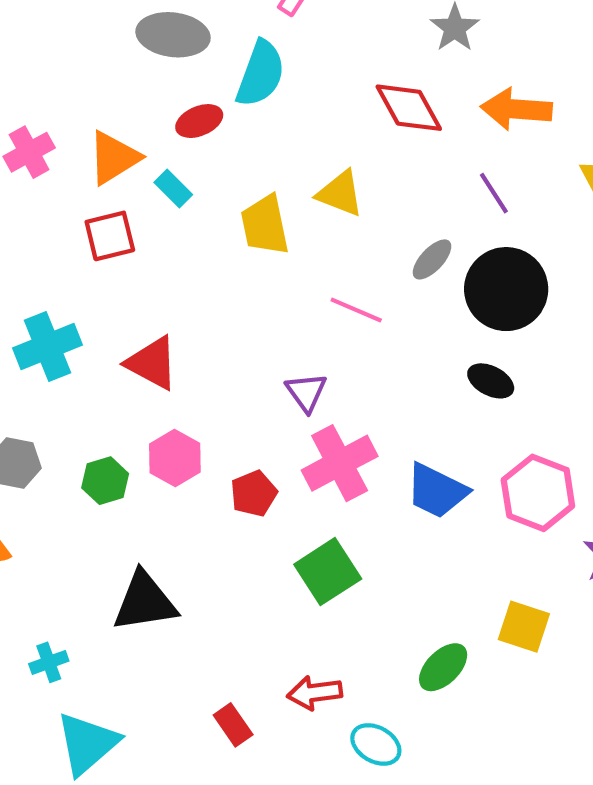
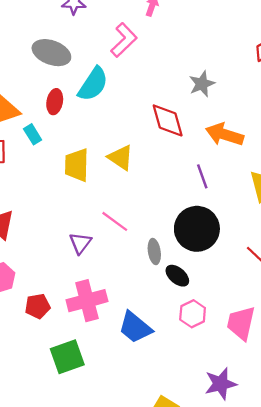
red ellipse: (199, 121) -> (55, 102), turned -70
gray ellipse: (432, 259) -> (154, 251), moved, turned -65
purple triangle: (306, 392) -> (80, 243), moved
pink hexagon: (538, 493) -> (193, 314), moved, size x0.7

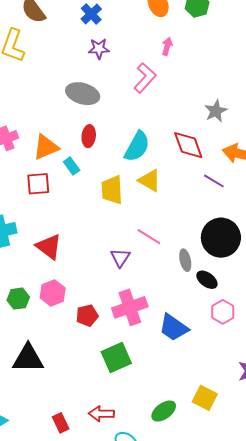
cyan semicircle: (93, 84) -> (137, 147), moved
purple line: (202, 176) -> (214, 181), moved, turned -35

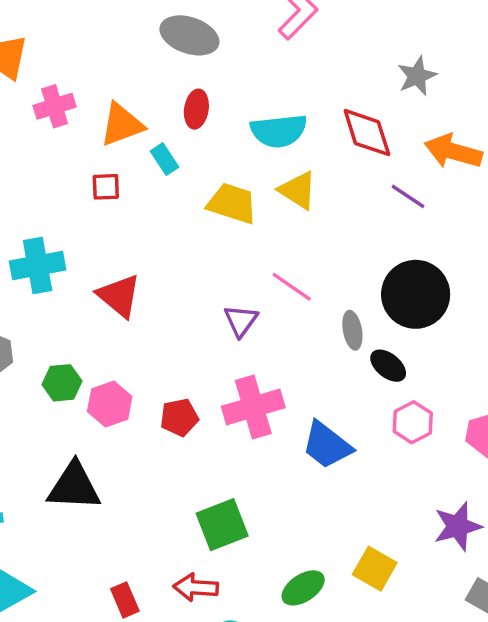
cyan semicircle: (137, 147) -> (279, 131), turned 52
red square: (38, 184) -> (106, 187), size x0.7
yellow trapezoid: (112, 190) -> (232, 203), turned 108
pink hexagon: (53, 293) -> (110, 404), moved
green square: (116, 358) -> (222, 525), moved

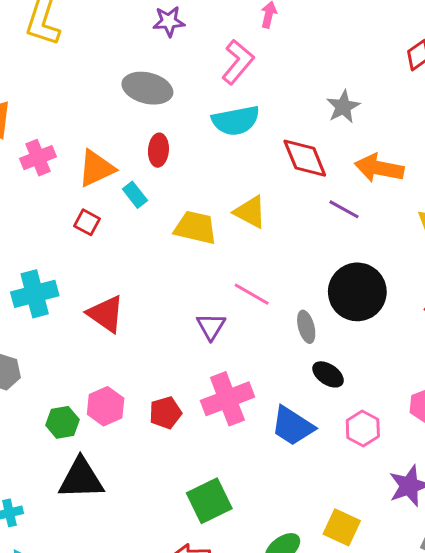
cyan semicircle: (279, 131) -> (236, 121), moved
red square: (106, 187) -> (87, 222), turned 35
black ellipse: (388, 366) -> (328, 374), moved
green hexagon: (62, 383) -> (62, 422), moved
pink hexagon: (413, 422) -> (363, 428), moved

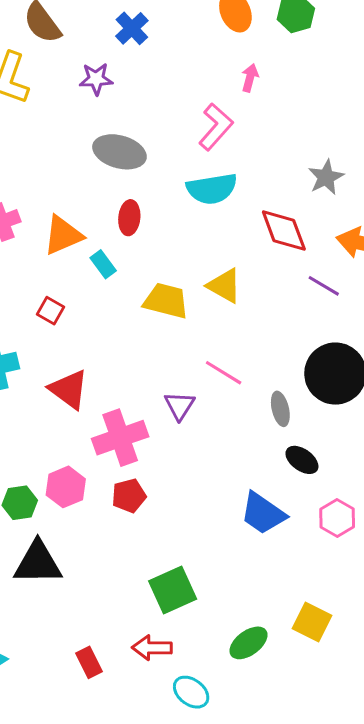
purple star: (169, 21) -> (96, 79), moved
red square: (87, 222) -> (50, 311), moved
pink cross: (227, 399) -> (120, 438), moved

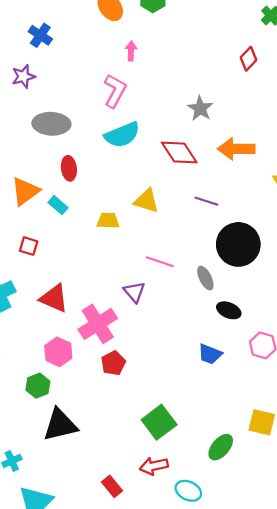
purple line: (324, 286) -> (206, 201), moved
yellow trapezoid: (166, 301) -> (108, 221), size x0.7
pink hexagon: (66, 487) -> (58, 352), moved
blue trapezoid: (263, 513) -> (210, 354), size x0.7

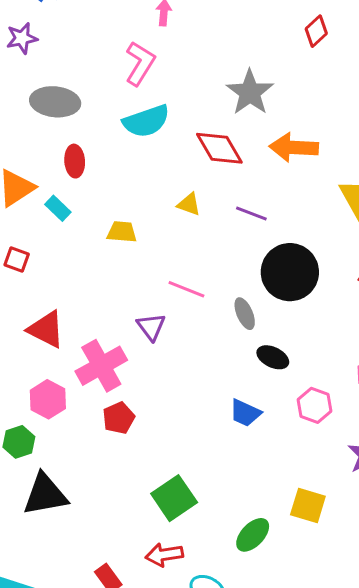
gray star: (200, 108) -> (250, 92), size x1.4
yellow triangle: (146, 201) -> (189, 204), moved, size x0.7

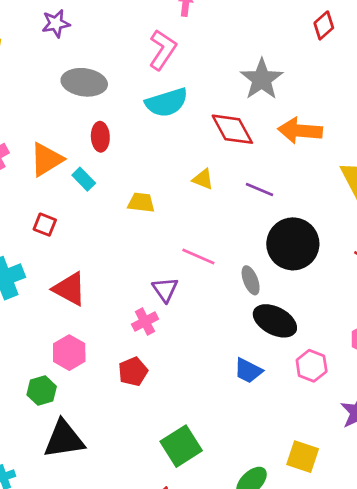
black ellipse: (273, 357) -> (275, 321), size x1.5
pink cross: (101, 366) -> (145, 322), moved, size x0.6

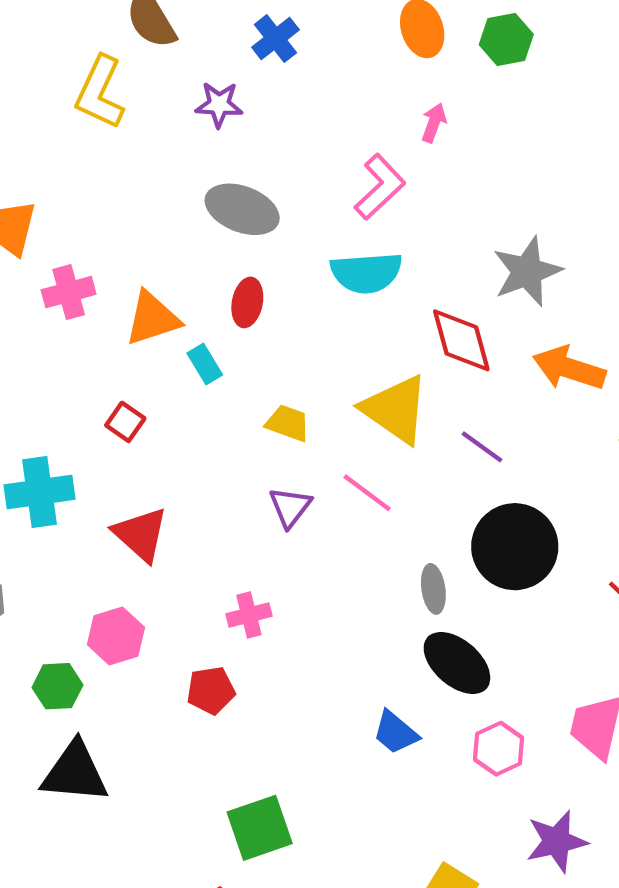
yellow triangle: (203, 179) -> (396, 409), size x2.0
pink line: (198, 256) -> (367, 493), moved
purple triangle: (165, 290) -> (290, 507), moved

